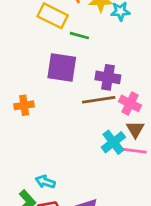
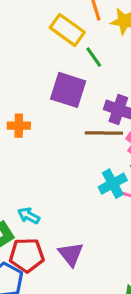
green line: (79, 36) -> (94, 57), turned 30

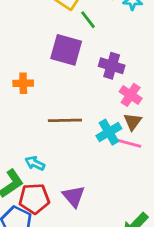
brown line: (104, 133) -> (65, 120), moved

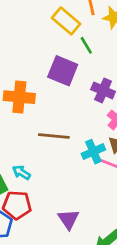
orange cross: (23, 83) -> (19, 97), size x1.6
purple triangle: (74, 196) -> (68, 219), moved

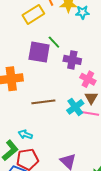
yellow rectangle: (66, 21) -> (33, 14), turned -60
green line: (86, 45) -> (54, 42), moved

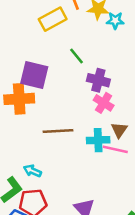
purple square: (39, 52) -> (34, 75), moved
pink cross: (88, 79) -> (104, 103), moved
cyan cross: (75, 107) -> (98, 140), turned 30

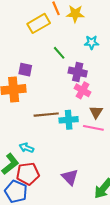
cyan star: (115, 21) -> (92, 42), moved
purple square: (34, 75) -> (25, 70), size x0.6
cyan cross: (98, 140) -> (69, 120), moved

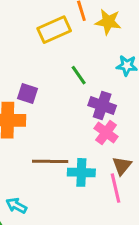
pink line: (93, 128) -> (115, 188), turned 60

